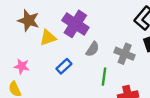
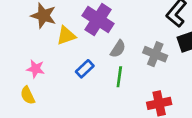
green line: (104, 77) -> (119, 77), moved

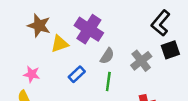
gray cross: (155, 54) -> (141, 61), turned 30

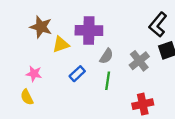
purple cross: (89, 29) -> (89, 30), turned -32

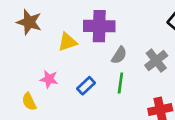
brown star: (41, 27) -> (29, 22), moved
pink star: (34, 74) -> (49, 79), moved
blue rectangle: (77, 74) -> (86, 86), moved

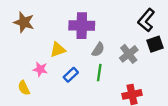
yellow triangle: (67, 42) -> (58, 50), moved

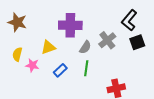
gray cross: (129, 54) -> (107, 40), moved
yellow semicircle: (24, 88) -> (17, 54), moved, turned 40

